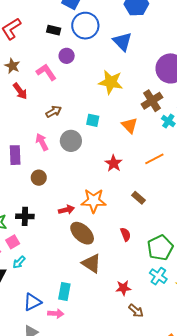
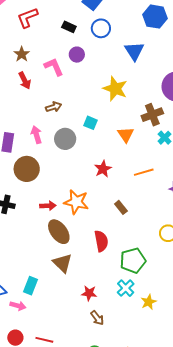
blue circle: (85, 26) -> (101, 28), size x0.7
brown circle: (39, 178) -> (27, 169), size x1.6
red semicircle: (126, 234) -> (101, 241), size x1.5

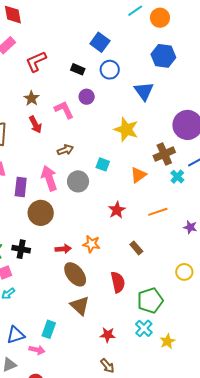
pink arrow: (36, 135) -> (49, 178), size x1.4
orange triangle: (126, 135) -> (138, 175), turned 30
orange star: (76, 202) -> (91, 244), size x0.7
brown arrow: (97, 318) -> (107, 366), moved

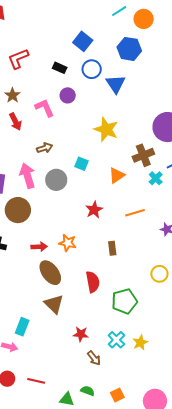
blue hexagon: (163, 56) -> (129, 49), moved
blue triangle: (144, 91) -> (116, 84), moved
brown rectangle: (136, 248) -> (112, 248), turned 32
cyan cross: (144, 328) -> (116, 340), moved
brown arrow: (107, 366) -> (94, 358), moved

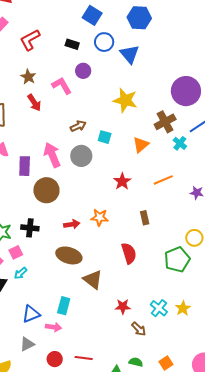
brown arrow: (45, 148) -> (78, 126), moved
brown ellipse: (50, 273) -> (69, 255), moved, turned -30
green pentagon: (124, 301) -> (177, 259), moved

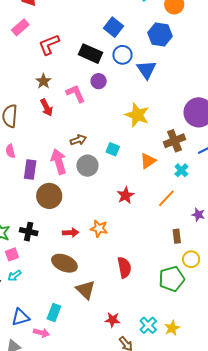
black rectangle: (72, 44) -> (91, 54), size x1.6
brown arrow: (78, 126) -> (78, 140), moved
cyan cross: (180, 143) -> (181, 170), moved
orange line: (163, 180) -> (166, 198), turned -30
brown rectangle: (145, 218) -> (177, 236), moved

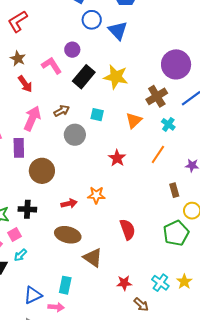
black rectangle: (91, 54) -> (84, 77), moved, turned -65
pink arrow: (59, 162) -> (32, 118), moved, turned 50

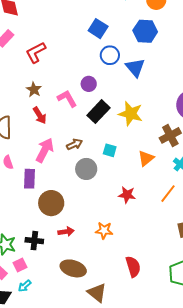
red star: (117, 158) -> (127, 195), turned -30
red arrow: (69, 204) -> (66, 232), moved

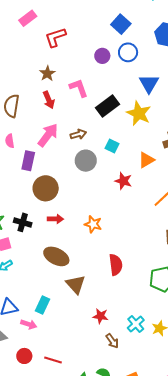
blue triangle: (135, 67) -> (149, 84), moved
purple circle: (89, 84) -> (102, 56), moved
red star: (127, 195) -> (123, 181), moved

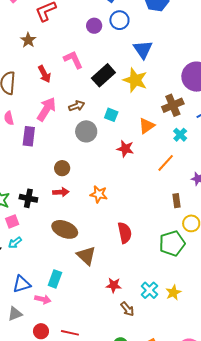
brown star: (47, 73) -> (28, 40), moved
brown circle: (46, 188) -> (62, 168), moved, size x0.6

